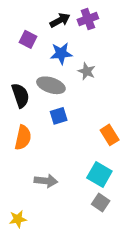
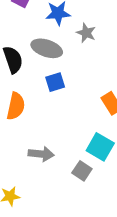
gray square: (101, 202) -> (82, 171), moved

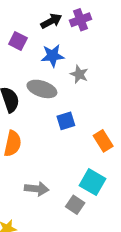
blue square: (55, 82) -> (66, 121), moved

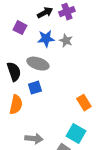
gray star: (79, 74) -> (66, 41), moved
blue square: (66, 121) -> (35, 88), moved

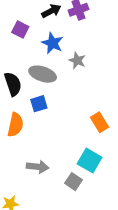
blue star: (46, 39) -> (52, 43), turned 30
gray star: (66, 41) -> (77, 60), moved

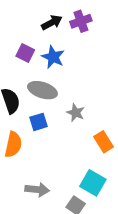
purple square: (20, 30) -> (25, 53), moved
gray star: (77, 60) -> (76, 113), moved

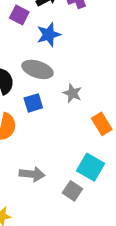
purple square: (25, 53) -> (19, 15), moved
blue star: (53, 57) -> (49, 35), turned 30

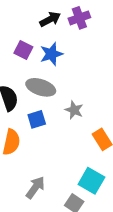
purple square: (19, 15) -> (23, 50), moved
gray arrow: (32, 174) -> (35, 187), turned -60

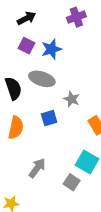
black arrow: (50, 19) -> (26, 18), moved
blue square: (37, 119) -> (49, 118), moved

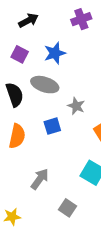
purple square: (26, 46) -> (20, 54), moved
gray square: (72, 182) -> (67, 208), moved

